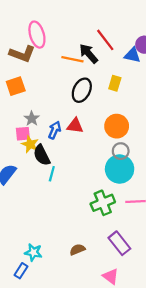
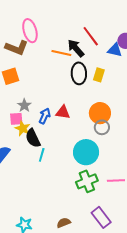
black ellipse: (82, 90) -> (79, 73), moved, turned -30
gray circle: (121, 151) -> (102, 127), moved
cyan circle: (120, 169) -> (86, 152), moved

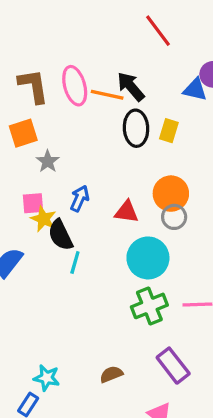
pink ellipse: (30, 31) -> (75, 86), moved
red line: (91, 36) -> (158, 31), moved
brown L-shape: (17, 48) -> (33, 86), turned -120
gray star: (24, 105) -> (48, 161), moved
red triangle: (63, 112) -> (127, 212), moved

